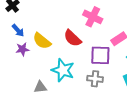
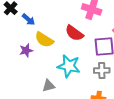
blue arrow: (18, 30) -> (28, 19), moved

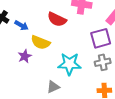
red semicircle: (74, 33) -> (57, 19), moved

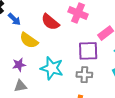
purple star: (25, 56) -> (19, 65), moved
gray triangle: (53, 87) -> (20, 86), moved

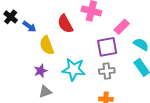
red semicircle: (50, 22) -> (65, 24), turned 30
yellow semicircle: (29, 40) -> (47, 45), turned 42

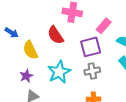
red semicircle: (65, 24) -> (55, 35), moved
cyan star: (74, 69) -> (59, 72), turned -30

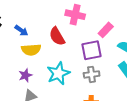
blue arrow: (12, 33) -> (21, 30), moved
yellow semicircle: (30, 50) -> (31, 50), turned -72

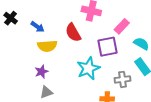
cyan star: (58, 73) -> (88, 68), moved
gray cross: (92, 74) -> (122, 79), moved

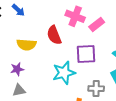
pink rectangle: (122, 26) -> (97, 25), moved
blue arrow: (37, 27) -> (18, 10), moved

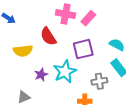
purple star: (17, 69) -> (41, 75), moved

